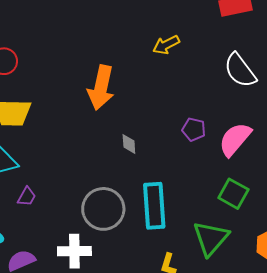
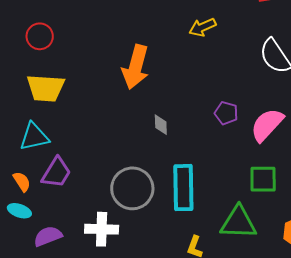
green square: (233, 194) -> (263, 179), turned -32
purple trapezoid: (27, 197) -> (56, 173), size x1.6
green triangle: (211, 238) -> (238, 223), turned 48

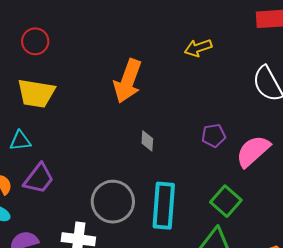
purple pentagon: (226, 113) -> (214, 136), turned -30
cyan triangle: (34, 137) -> (20, 141), size x0.7
green square: (263, 179) -> (226, 201), moved, turned 36

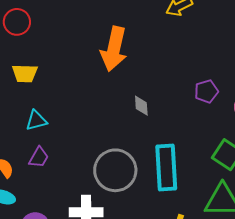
yellow trapezoid: (36, 93) -> (25, 73), size x0.7
cyan triangle: (20, 141) -> (36, 121), moved
purple trapezoid: (39, 179) -> (39, 157), size x0.7

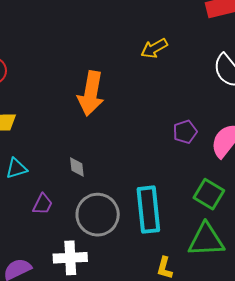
gray diamond: (141, 106) -> (77, 167), moved
purple trapezoid: (39, 157) -> (43, 204), moved

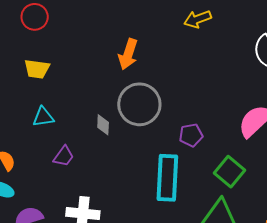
orange arrow: (91, 93) -> (128, 54), size x0.7
purple pentagon: (185, 132) -> (191, 135), moved
gray circle: (98, 215) -> (139, 104), moved

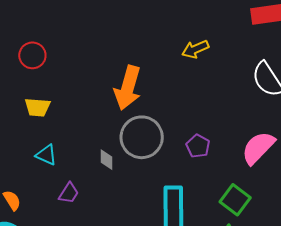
orange arrow: (128, 54) -> (128, 88), size x1.4
cyan triangle: (43, 117) -> (46, 155), turned 35
purple pentagon: (191, 135) -> (198, 146), moved, turned -30

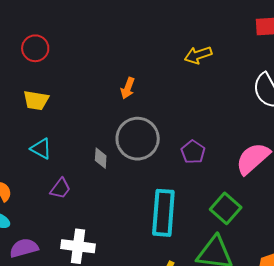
orange arrow: (128, 88) -> (128, 88), size x0.5

